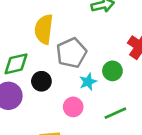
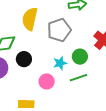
gray pentagon: (71, 53) -> (59, 30), moved
green line: (115, 113) -> (78, 78), moved

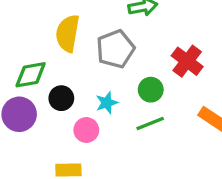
cyan star: (60, 63) -> (107, 103), moved
pink circle: (47, 81) -> (86, 130), moved

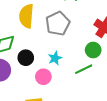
green circle: (151, 90) -> (93, 50), moved

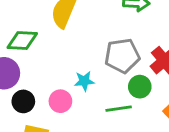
gray pentagon: (58, 23) -> (122, 56), moved
black circle: (26, 58) -> (23, 101), moved

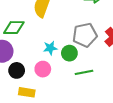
cyan star: (84, 81) -> (50, 48), moved
green circle: (140, 87) -> (69, 53), moved

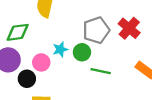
pink circle: (43, 69) -> (41, 62), moved
green line: (84, 72) -> (101, 71), turned 30

